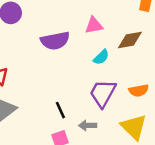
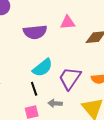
cyan semicircle: (101, 57) -> (43, 68), moved, size x1.5

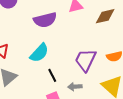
cyan semicircle: (43, 68) -> (39, 53), moved

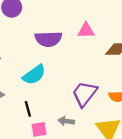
black line: (52, 75) -> (28, 109), moved

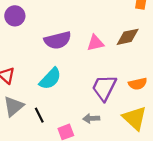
pink triangle: (86, 30) -> (95, 43), moved
black line: (28, 109) -> (39, 115), moved

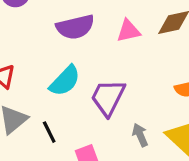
purple trapezoid: (104, 88) -> (108, 97), moved
gray arrow: (91, 118) -> (140, 135), moved, turned 70

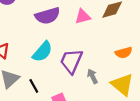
gray arrow: (140, 135) -> (92, 76), moved

